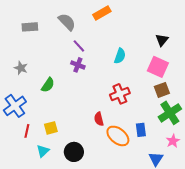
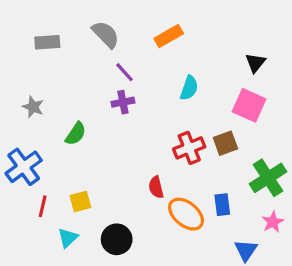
orange rectangle: (102, 13) -> (169, 36), moved
purple cross: (78, 65) -> (123, 102), turned -32
brown square: (162, 90) -> (225, 143), moved

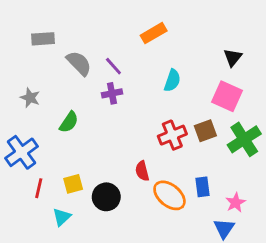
gray semicircle: (106, 34) -> (79, 63), moved
green cross: (268, 178) -> (244, 139), moved
pink star: (273, 222) -> (236, 203), moved
black circle: (117, 239) -> (106, 197), moved

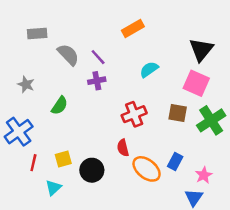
black triangle: (233, 57) -> (201, 50), size x1.5
cyan semicircle: (172, 80) -> (149, 70), turned -144
brown square: (205, 131) -> (178, 113), turned 30
red cross: (172, 135) -> (134, 114), moved
blue rectangle: (203, 187) -> (175, 161), turned 35

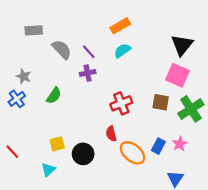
cyan semicircle: (149, 70) -> (122, 51), moved
blue cross: (19, 132) -> (17, 99), moved, size x0.7
red line: (33, 163) -> (12, 152), moved, turned -56
pink star: (204, 175) -> (180, 144), moved

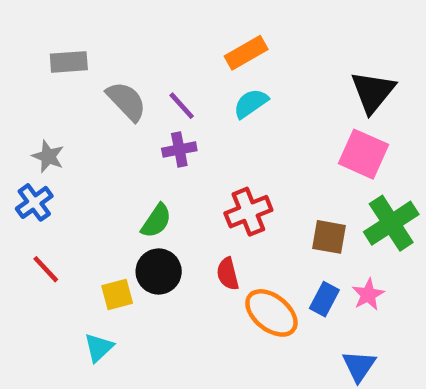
green semicircle: (54, 95) -> (156, 221), moved
brown square: (161, 102) -> (329, 237), moved
red line: (12, 152) -> (46, 269), moved
black circle: (83, 154) -> (159, 271), moved

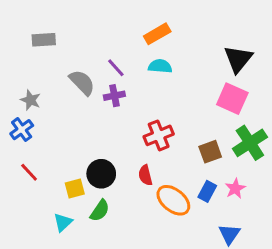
gray semicircle: (126, 101) -> (82, 82), moved
cyan semicircle: (251, 103) -> (160, 66), turned 40
green semicircle: (156, 221) -> (100, 211), moved
brown square: (329, 237) -> (210, 152), turned -30

